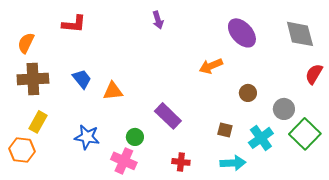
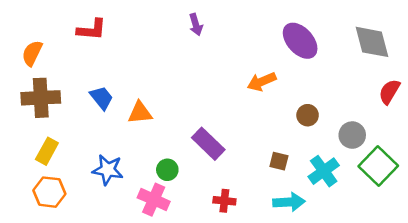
orange hexagon: (22, 150) -> (49, 192), moved

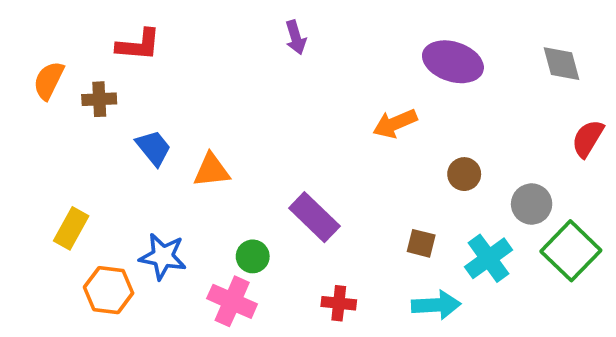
purple ellipse: (300, 41) -> (453, 62), turned -30
gray diamond: (372, 42) -> (562, 64), size x0.7
brown cross: (41, 98) -> (99, 99), moved, size x0.6
orange hexagon: (49, 192) -> (109, 290), moved

